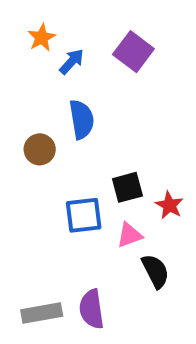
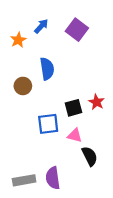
orange star: (42, 38) -> (18, 40), moved
blue arrow: (72, 62) -> (41, 26), moved
red star: (169, 205) -> (96, 102), moved
pink triangle: (129, 235) -> (75, 135), turned 35

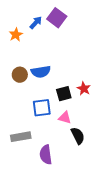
purple square: (77, 30) -> (57, 18), moved
blue semicircle: (47, 69) -> (41, 72), moved, turned 90
gray rectangle: (24, 180) -> (21, 137), moved

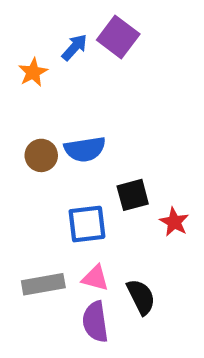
red star: (84, 89) -> (174, 222), moved
pink triangle: (65, 118) -> (95, 278), moved
black semicircle: (78, 136) -> (141, 297), moved

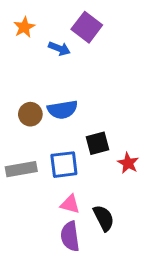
blue arrow: (75, 47) -> (59, 49), moved, turned 70
orange star: (33, 72) -> (24, 27), moved
gray rectangle: (43, 284) -> (21, 169), moved

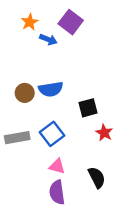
orange star: (24, 27) -> (30, 22), moved
black square: (98, 143) -> (88, 108), moved
blue square: (64, 165) -> (52, 134), turned -30
black semicircle: (104, 218) -> (97, 177), moved

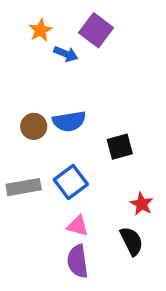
red star: (104, 133) -> (142, 204), moved

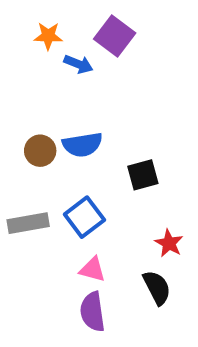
orange star: (40, 30) -> (48, 36), turned 30

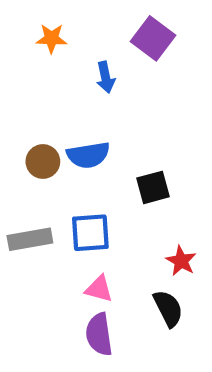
purple square: (115, 36) -> (153, 38), moved
blue arrow: (78, 64) -> (106, 77), moved, turned 56
blue square: (84, 217) -> (90, 233), turned 33

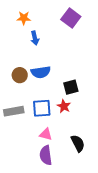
blue arrow: (106, 77) -> (35, 38), moved
red star: (181, 261) -> (64, 106), moved

